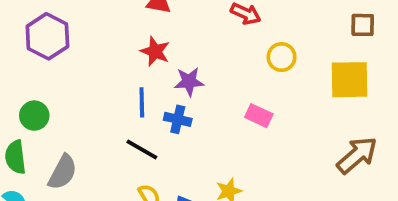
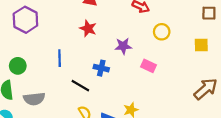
yellow square: (349, 80) -> (201, 45), size x0.6
purple star: (189, 82) -> (123, 46), moved
blue line: (142, 102) -> (60, 58), moved
gray semicircle: (63, 172) -> (34, 99), turned 55

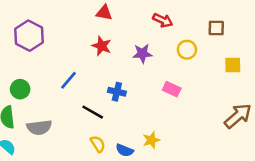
brown square: (209, 13) -> (216, 28), moved
purple star: (123, 46) -> (142, 53), moved
blue line: (60, 58) -> (68, 80), turned 42

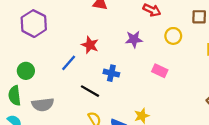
red star: (102, 46) -> (90, 45), moved

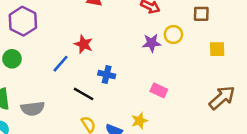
purple star: (134, 39) -> (152, 43), moved
green circle: (26, 71) -> (12, 59), moved
pink rectangle: (160, 71) -> (159, 90), moved

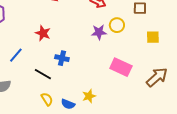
blue line: (61, 64) -> (16, 55), moved
pink rectangle: (159, 90) -> (121, 67), moved, size x1.5

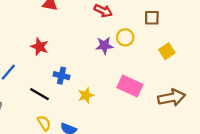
yellow square: (153, 37) -> (167, 51), turned -32
brown arrow: (157, 77) -> (172, 98), turned 30
yellow star: (89, 96) -> (86, 95), moved

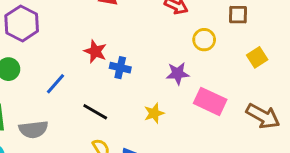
purple star: (104, 45) -> (178, 73), moved
blue cross: (62, 76) -> (120, 68), moved
brown arrow: (172, 98) -> (263, 116), turned 40

